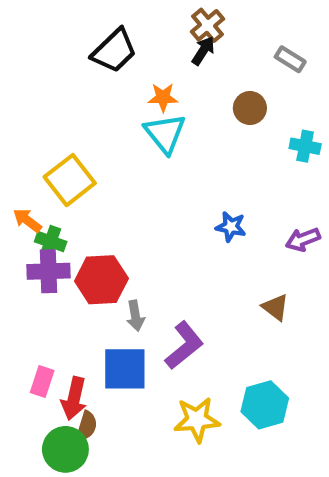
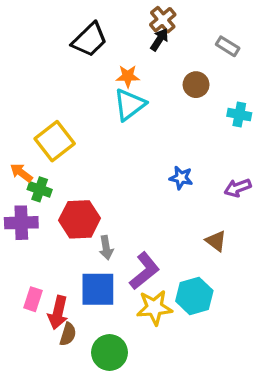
cyan triangle: (165, 133) -> (129, 105), turned 32
purple cross: (48, 271) -> (21, 223), moved
cyan hexagon: (265, 405) -> (194, 296), moved
yellow star: (197, 420) -> (154, 308), moved
green circle: (65, 449) -> (109, 352), moved

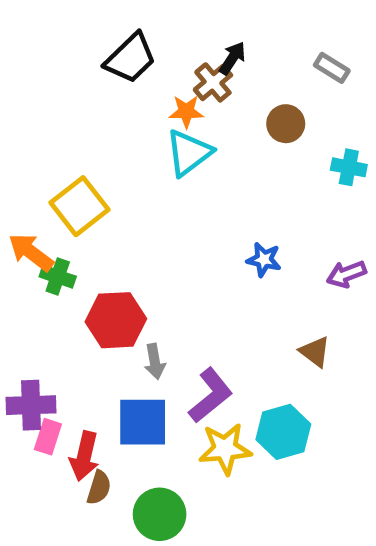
brown cross: (163, 20) -> (213, 82), moved
orange arrow: (21, 173) -> (31, 252), size x1.4
purple cross: (21, 223) -> (31, 405), moved

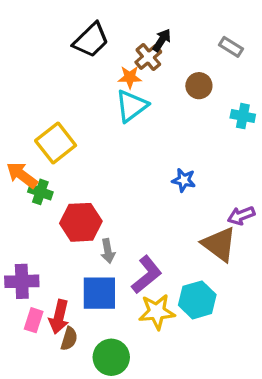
purple arrow: (346, 274) -> (241, 216), moved
brown triangle: (315, 352) -> (219, 244), size x1.6
pink rectangle: (48, 437) -> (34, 320), moved

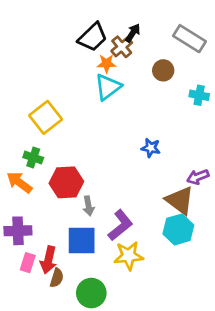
black trapezoid: (91, 40) -> (93, 37), moved
gray rectangle: (231, 47) -> (189, 39), size x1.6
orange arrow: (22, 175) -> (19, 182), moved
cyan hexagon: (197, 300) -> (178, 229), moved

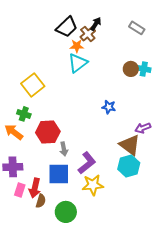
gray rectangle: (189, 39) -> (137, 28), size x0.7
brown circle: (163, 70) -> (131, 69), moved

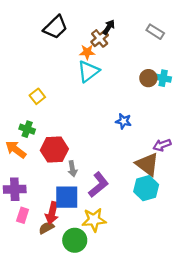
black trapezoid: (67, 27) -> (55, 27), moved
yellow square: (33, 85) -> (37, 96), size x0.6
yellow star: (93, 185) -> (94, 220), moved
red arrow: (35, 188) -> (52, 213), moved
brown semicircle: (41, 201) -> (46, 228), turned -136

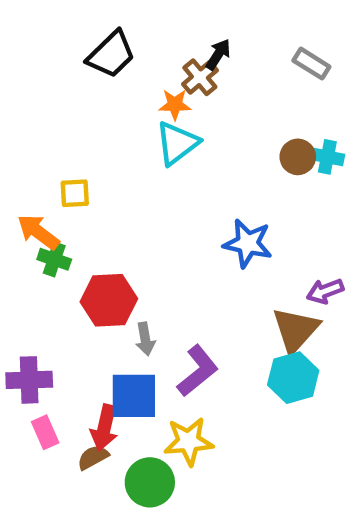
yellow square: (37, 96) -> (75, 193), turned 35
blue star: (123, 121) -> (248, 243), size x1.5
orange arrow: (16, 150) -> (38, 232), moved
brown triangle: (147, 164) -> (295, 330), turned 35
pink rectangle: (23, 215) -> (45, 432), turned -42

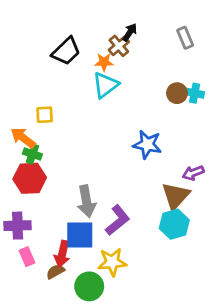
black trapezoid: (111, 54) -> (66, 51), moved
gray rectangle: (311, 64) -> (185, 38), turned 35
red hexagon: (109, 300) -> (30, 178), moved
gray arrow: (145, 339) -> (86, 201), size x1.6

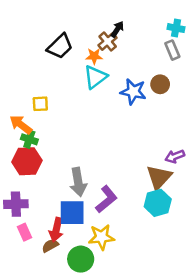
gray rectangle: (185, 38) -> (172, 50), moved
cyan cross: (195, 93) -> (176, 28), moved
blue star: (147, 145) -> (133, 92), moved

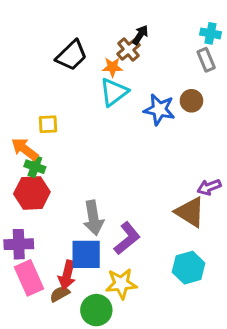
brown triangle: (159, 177) -> (190, 212), turned -40
cyan hexagon: (158, 203) -> (189, 268), moved
pink rectangle: (24, 232) -> (29, 278), size x1.6

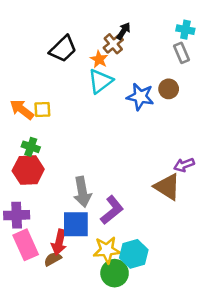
orange star: (112, 67) -> (99, 59), turned 30
orange arrow: (25, 149) -> (22, 110), moved
cyan hexagon: (189, 268) -> (134, 254), moved
green circle: (96, 310) -> (115, 273), moved

